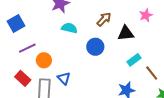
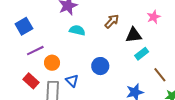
blue circle: (95, 47) -> (100, 66), moved
cyan rectangle: (134, 60) -> (142, 54), moved

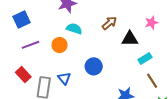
cyan rectangle: (142, 54) -> (145, 58), moved
orange circle: (52, 63) -> (59, 45), moved

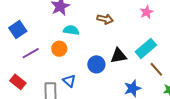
brown arrow: (109, 23) -> (105, 19), turned 63
black triangle: (130, 39) -> (119, 56), moved
cyan rectangle: (145, 58) -> (146, 48), size x1.5
red rectangle: (23, 75) -> (18, 82), moved

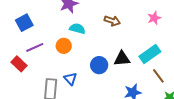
red rectangle: (18, 82) -> (19, 64), moved

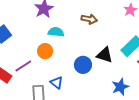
purple line: (35, 47) -> (23, 66), moved
black triangle: (122, 59) -> (105, 55), turned 30

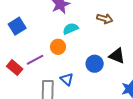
cyan semicircle: (56, 32) -> (70, 29), turned -35

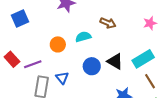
cyan semicircle: (70, 29) -> (83, 37), moved
purple line: (35, 60) -> (33, 64), moved

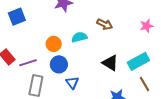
blue circle: (92, 66) -> (59, 64), moved
blue triangle: (62, 78) -> (72, 83), moved

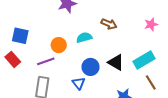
blue square: (17, 17) -> (20, 36), moved, turned 36
purple line: (28, 63) -> (46, 61), moved
blue circle: (59, 64) -> (90, 67), moved

